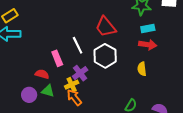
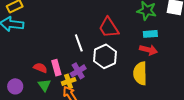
pink rectangle: (57, 58) -> (56, 68), moved
yellow semicircle: (142, 69) -> (140, 73), size x1.6
green triangle: (48, 91) -> (44, 85), turned 32
purple circle: (29, 95) -> (15, 86), moved

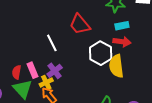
white hexagon: (105, 56) -> (101, 53), moved
red semicircle: (40, 68) -> (17, 72), turned -96
green triangle: (44, 85) -> (23, 89), size x1.5

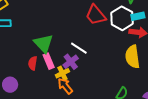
white line: (52, 43) -> (79, 48), moved, turned -30
white hexagon: (101, 53) -> (122, 18), moved
green triangle: (23, 89) -> (43, 43), moved

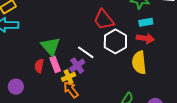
white hexagon: (122, 18) -> (115, 41), moved

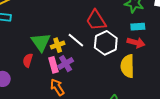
white line: (86, 52) -> (76, 40), moved
pink rectangle: (55, 64) -> (53, 65), moved
yellow cross: (69, 77) -> (58, 45), moved

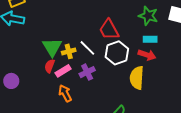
red semicircle: (28, 60) -> (50, 66), moved
purple cross: (66, 64) -> (87, 72), moved
pink rectangle: (53, 65) -> (63, 71), turned 70

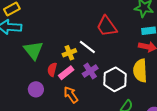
green triangle: (52, 47) -> (33, 50), moved
white hexagon: (117, 53) -> (115, 79), moved
purple circle: (11, 81) -> (36, 89), moved

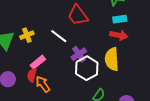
yellow cross: (69, 53) -> (27, 35), moved
red semicircle: (52, 70) -> (32, 75), moved
purple cross: (90, 71) -> (79, 54), moved

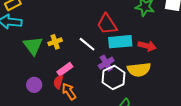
cyan rectangle: (120, 19) -> (120, 42), moved, size x1.6
yellow semicircle: (112, 59) -> (139, 70), turned -95

